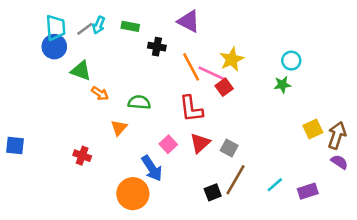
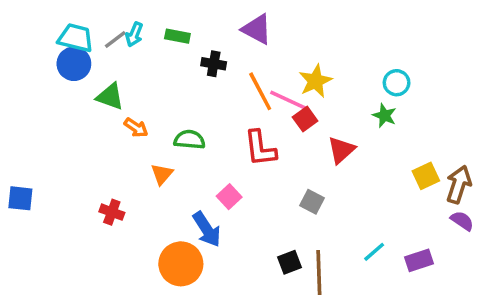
cyan trapezoid: (56, 28) -> (76, 38), turned -72
green star: (282, 85) -> (384, 115), turned 30
red triangle: (200, 143) -> (341, 150), moved
brown line: (236, 180) -> (319, 272), moved, turned -32

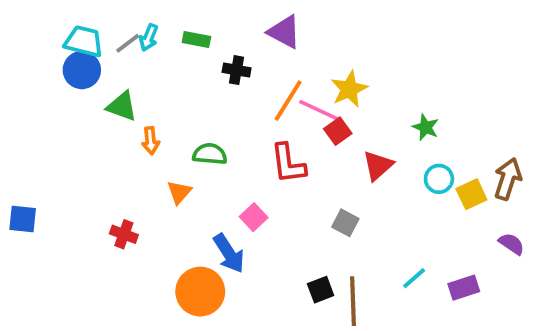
cyan circle: (397, 83) -> (439, 179), moved
orange line: (260, 91) -> (288, 101), turned 60
orange arrow: (136, 128) -> (151, 141), turned 50
brown arrow: (459, 185) -> (508, 179), moved

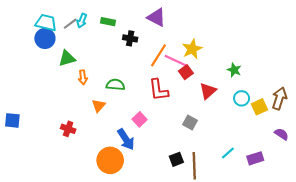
green triangle: (122, 106) -> (67, 58), turned -36

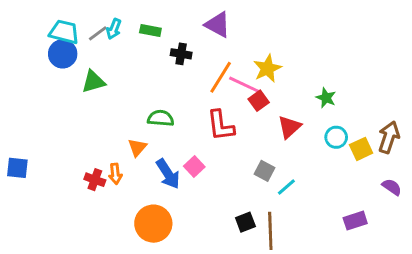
orange arrow: (83, 77) -> (115, 174), moved
blue arrow: (126, 139) -> (168, 174), moved
cyan line: (228, 153) -> (286, 187), moved

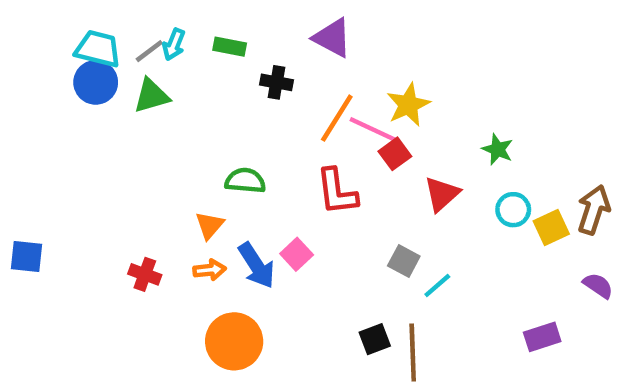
green triangle: (93, 82) -> (151, 96), moved
orange arrow: (115, 174) -> (210, 270), moved, turned -90

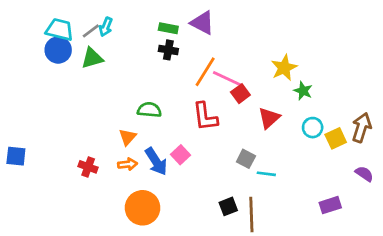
green rectangle: (230, 47) -> (168, 28), moved
yellow star: (408, 105) -> (284, 68), moved
cyan line: (437, 286) -> (266, 174), turned 48

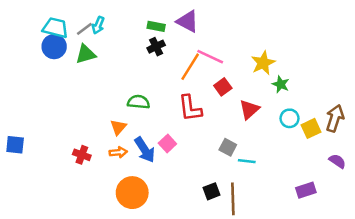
black cross: (168, 50) -> (156, 47), turned -36
pink line: (227, 79) -> (210, 57), moved

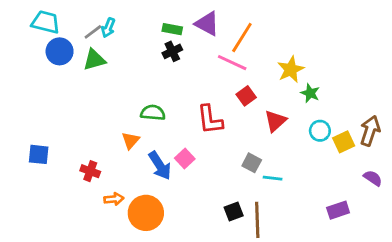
cyan trapezoid: (55, 28) -> (46, 22), moved
orange line: (190, 67) -> (242, 37), moved
blue square: (15, 145) -> (39, 154), moved
orange arrow: (118, 152) -> (114, 199), moved

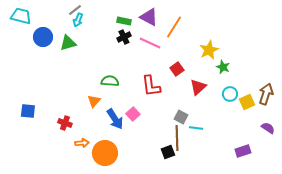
cyan trapezoid: (46, 22) -> (21, 16), moved
gray line: (93, 32) -> (75, 10), moved
pink line: (232, 63) -> (150, 43), moved
brown line: (257, 220) -> (177, 138), moved

